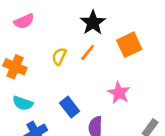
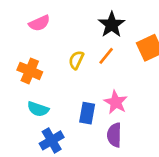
pink star: (119, 93) -> (116, 102), moved
blue rectangle: (70, 107) -> (87, 113), turned 48

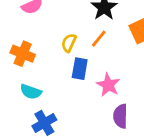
blue rectangle: (87, 113) -> (80, 69), moved
purple semicircle: (114, 135) -> (120, 116), moved

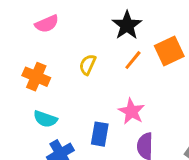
orange line: (99, 39) -> (133, 60), moved
blue rectangle: (80, 69) -> (100, 134), moved

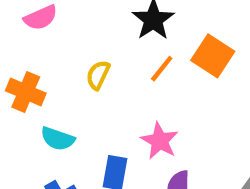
orange square: (169, 51) -> (213, 56), turned -32
cyan semicircle: (45, 119) -> (58, 139), moved

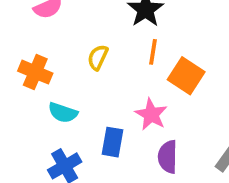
orange square: (213, 56) -> (186, 76), moved
orange line: (162, 69) -> (153, 52), turned -30

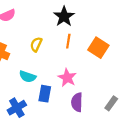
orange square: (186, 76) -> (98, 48), moved
cyan semicircle: (63, 113) -> (28, 77), moved

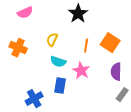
orange line: (68, 41) -> (86, 46), moved
cyan semicircle: (28, 77) -> (58, 62), moved
purple semicircle: (77, 102) -> (116, 72), moved

